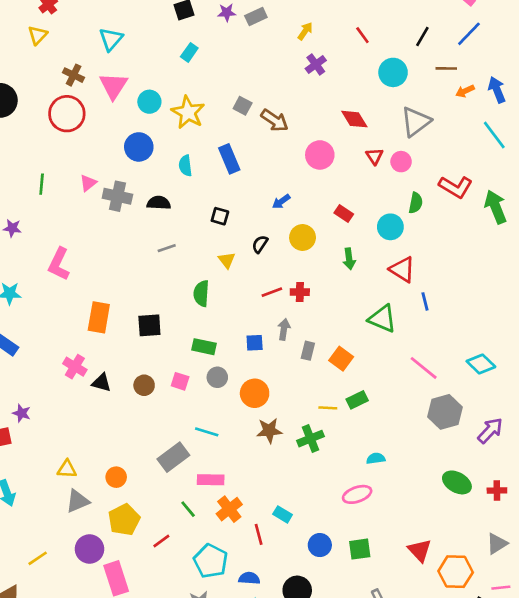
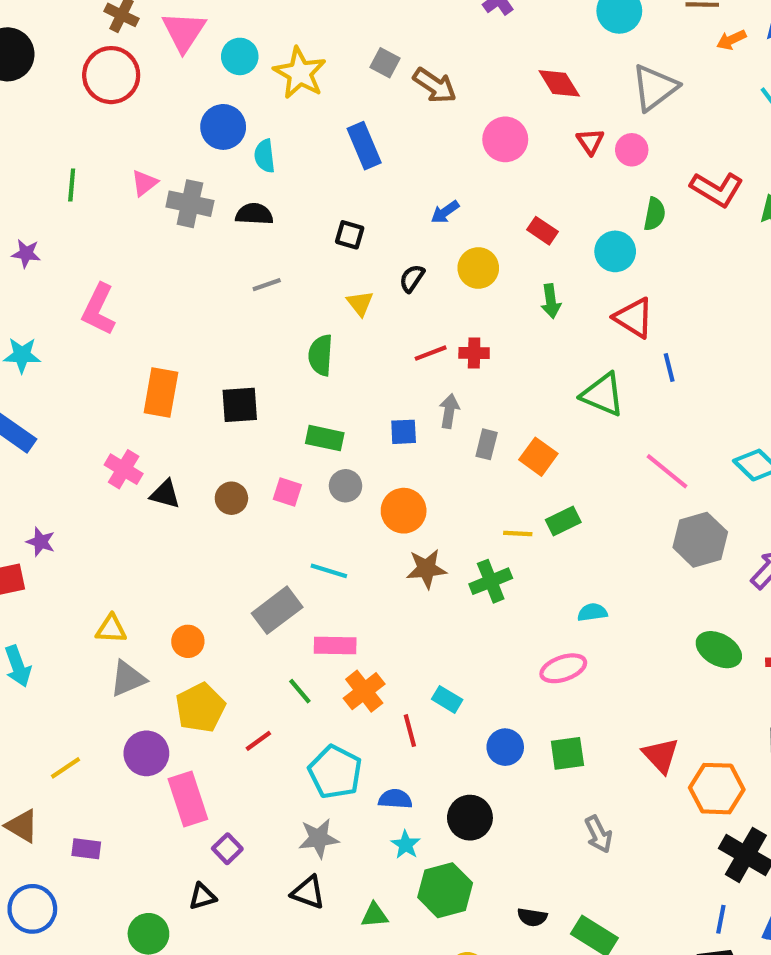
cyan semicircle: (185, 166) -> (265, 156), moved

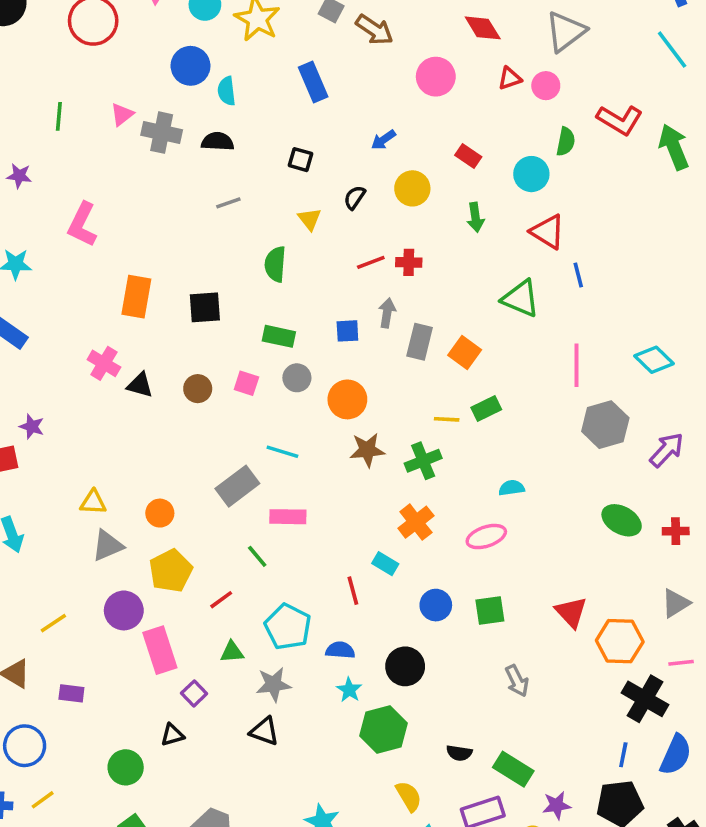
red triangle: (590, 141) -> (510, 78), turned 45
gray rectangle: (487, 444) -> (420, 342), size x1.4
pink line: (667, 471) -> (576, 365), turned 51
orange cross: (364, 691) -> (416, 522), moved
green triangle: (375, 915) -> (232, 652), moved

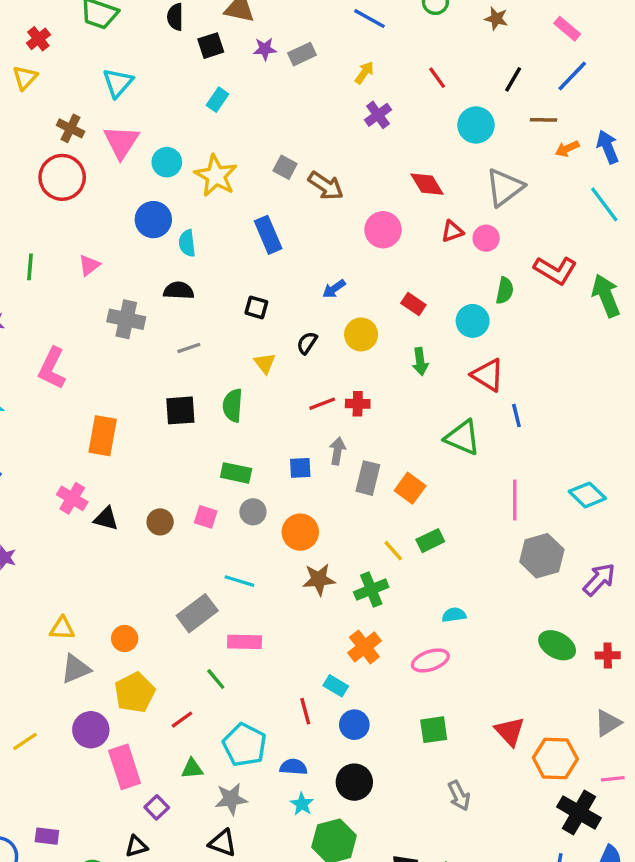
gray cross: (162, 133) -> (126, 319), moved
black square: (205, 307) -> (180, 410), moved
yellow line: (447, 419) -> (393, 551), turned 45
blue circle: (436, 605) -> (354, 725), moved
purple rectangle: (71, 693) -> (47, 836), moved

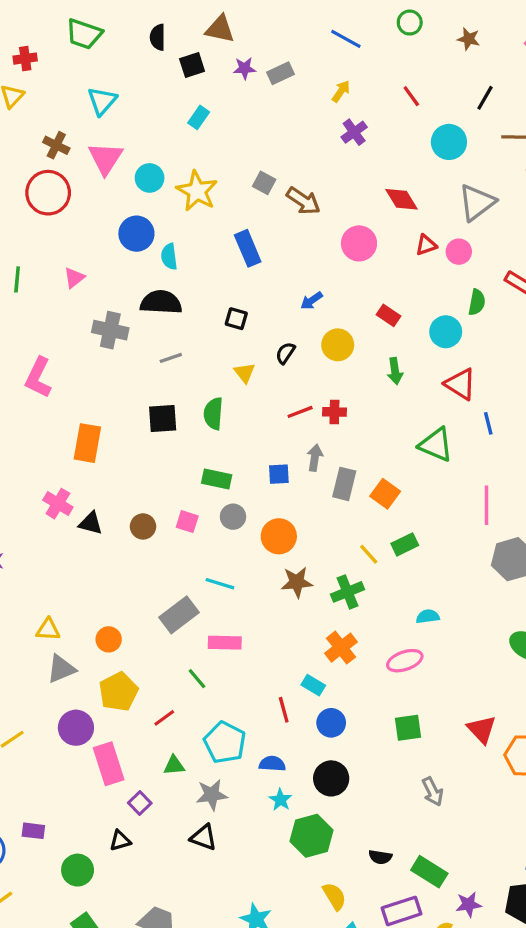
red cross: (38, 39) -> (25, 59), turned 30
black semicircle: (179, 291) -> (161, 302), size x1.4

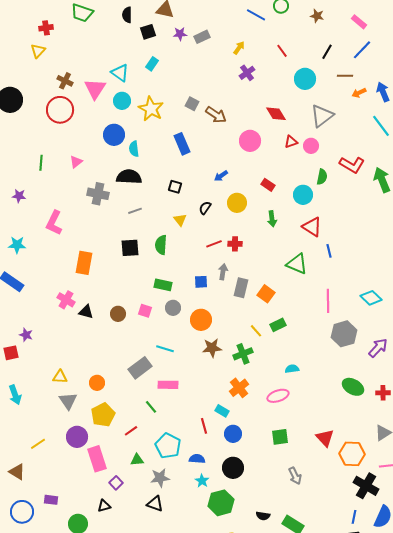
blue line: (346, 39) -> (256, 15), moved
cyan triangle: (102, 101) -> (120, 73), moved, turned -36
gray triangle: (61, 669) -> (68, 401), turned -42

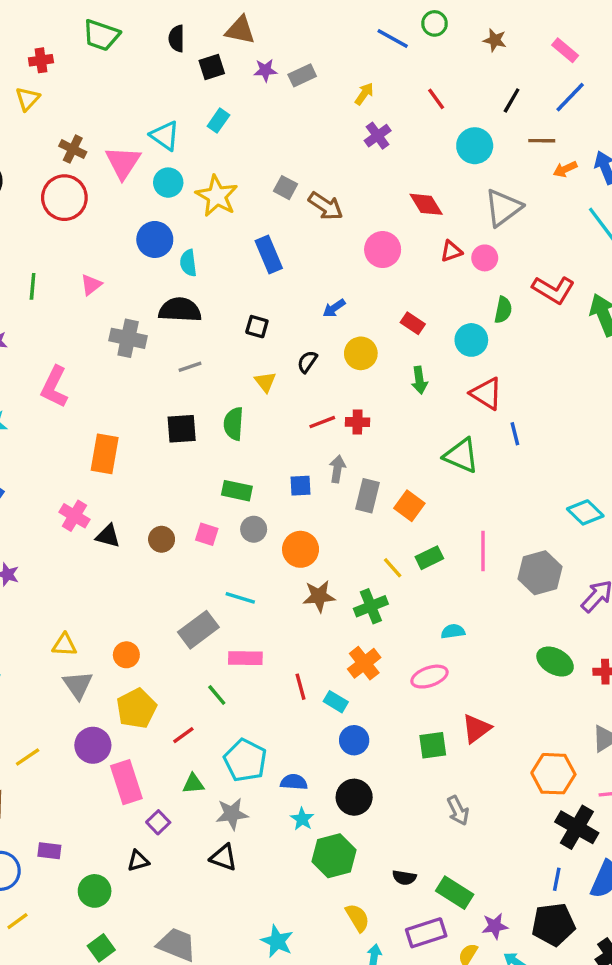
pink line: (328, 301) -> (483, 551), moved
red line: (204, 426) -> (301, 687), moved
red triangle: (325, 438) -> (476, 728), moved, turned 36

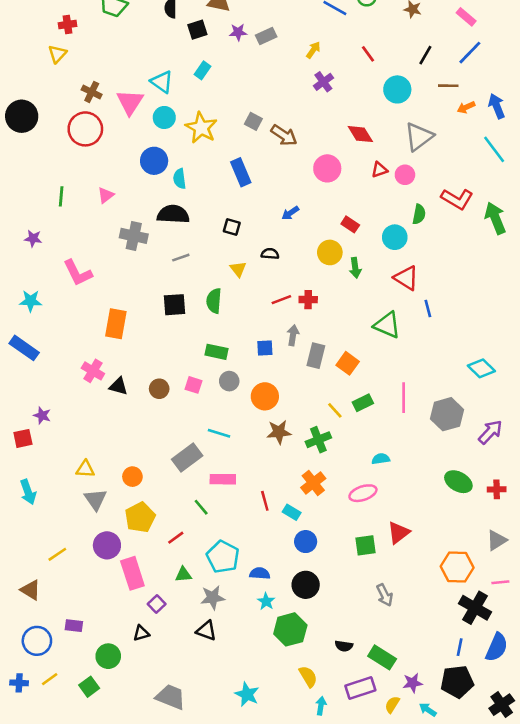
yellow circle: (361, 353) -> (330, 252), moved
black semicircle: (307, 362) -> (270, 254), turned 60
pink L-shape: (54, 387) -> (78, 273), turned -52
green square: (101, 948) -> (89, 687), moved

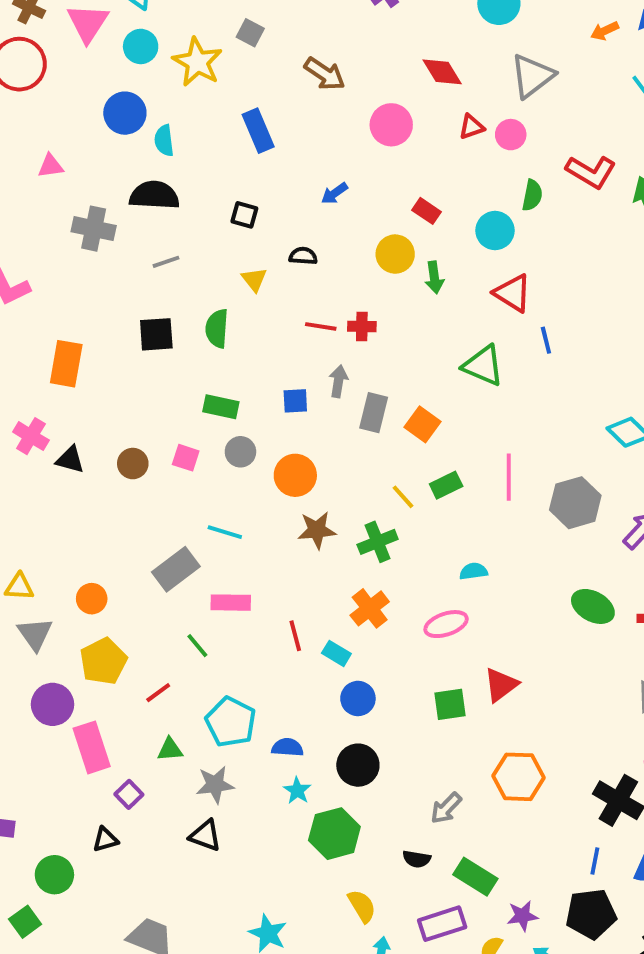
gray square: (253, 121) -> (250, 33), moved
pink triangle: (106, 195) -> (51, 166), turned 30
red line: (281, 300) -> (321, 326), turned 30
orange hexagon: (457, 567) -> (519, 777), moved
gray arrow: (385, 595) -> (446, 808), moved, turned 70

